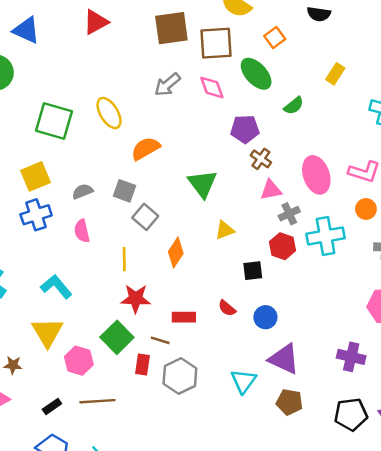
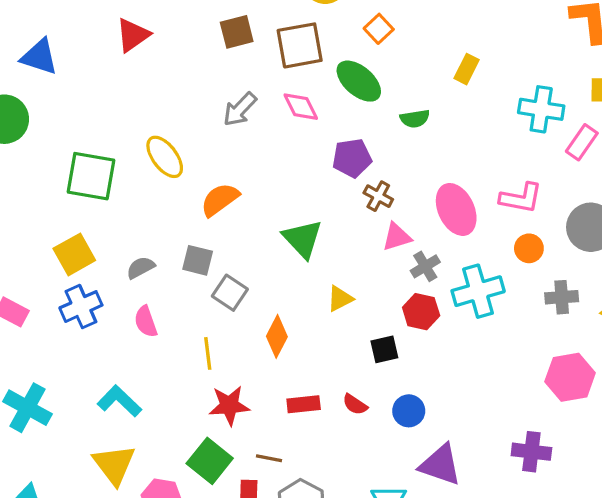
brown square: (171, 28) -> (237, 32), size x0.7
green semicircle: (294, 106) -> (415, 119), turned 36
red rectangle: (184, 317) -> (304, 404), moved

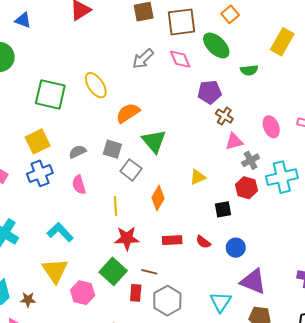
blue triangle: (39, 57) -> (23, 20), size x0.7
yellow rectangle: (467, 69) -> (282, 42), size x1.5
pink ellipse: (456, 209) -> (271, 127), size x0.7
green triangle: (303, 239) -> (154, 141), moved

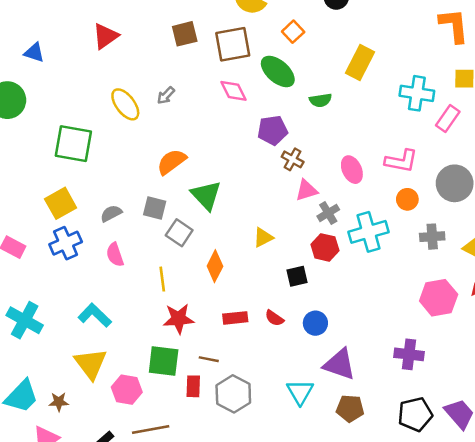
gray arrow: (143, 59) -> (166, 96), moved, size x0.7
yellow ellipse: (96, 85) -> (125, 104), moved
green square: (113, 271) -> (164, 361), turned -32

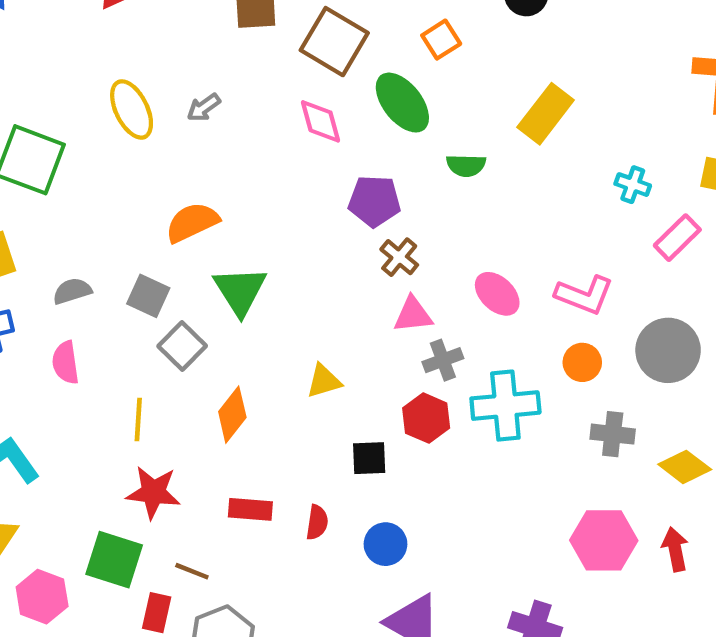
brown square: (233, 44) -> (334, 42), turned 30
cyan cross: (417, 93) -> (633, 185), size x0.6
pink ellipse: (352, 170) -> (497, 294), turned -32
red semicircle: (274, 318) -> (317, 522), turned -126

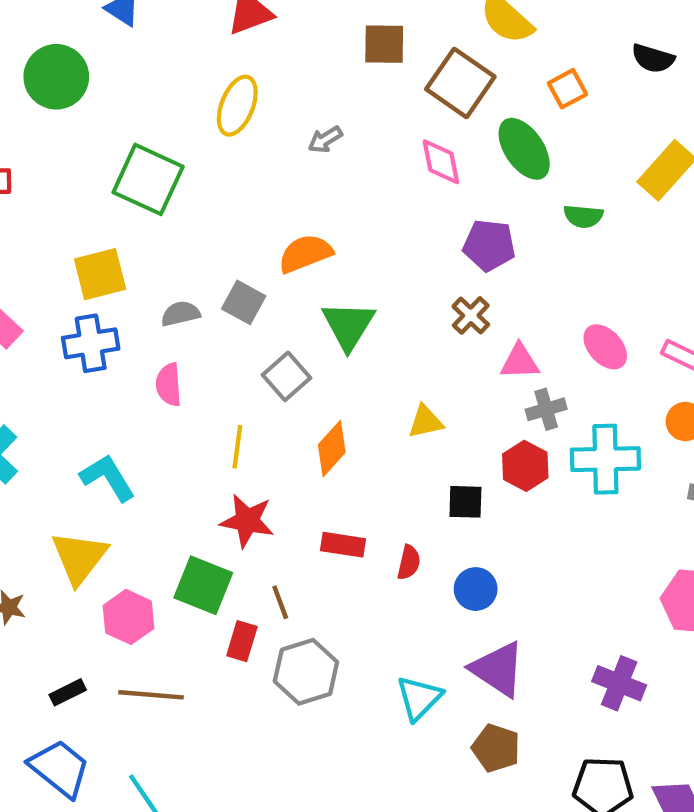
yellow ellipse: (132, 109) -> (237, 106), moved, turned 44
brown cross: (399, 257) -> (471, 315), moved
gray square: (148, 296) -> (244, 302), moved
brown line: (192, 571) -> (280, 602), turned 44

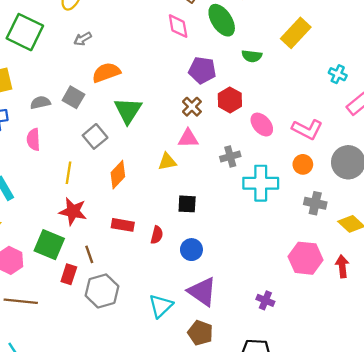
gray arrow: (325, 140) -> (83, 39), moved
pink triangle: (520, 362) -> (188, 138), moved
red hexagon: (525, 466) -> (230, 100), moved
purple cross: (619, 683) -> (265, 300), size x0.7

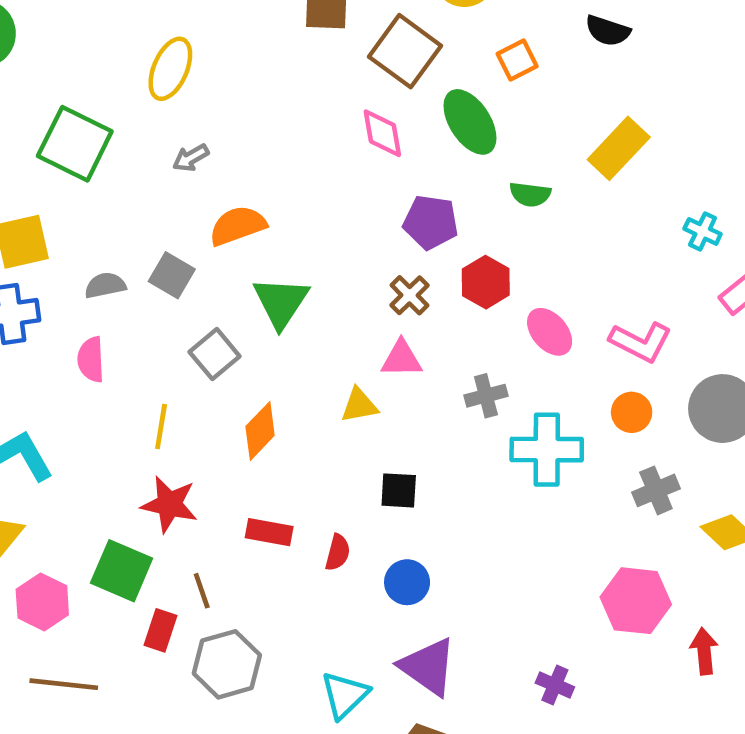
gray cross: (315, 203) -> (656, 490), turned -35
red arrow: (342, 266) -> (704, 651), moved

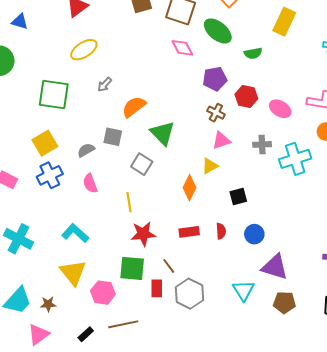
yellow ellipse: (170, 69) -> (84, 50), turned 52
gray cross: (486, 396) -> (262, 144), turned 30
orange diamond: (260, 431) -> (190, 188), moved

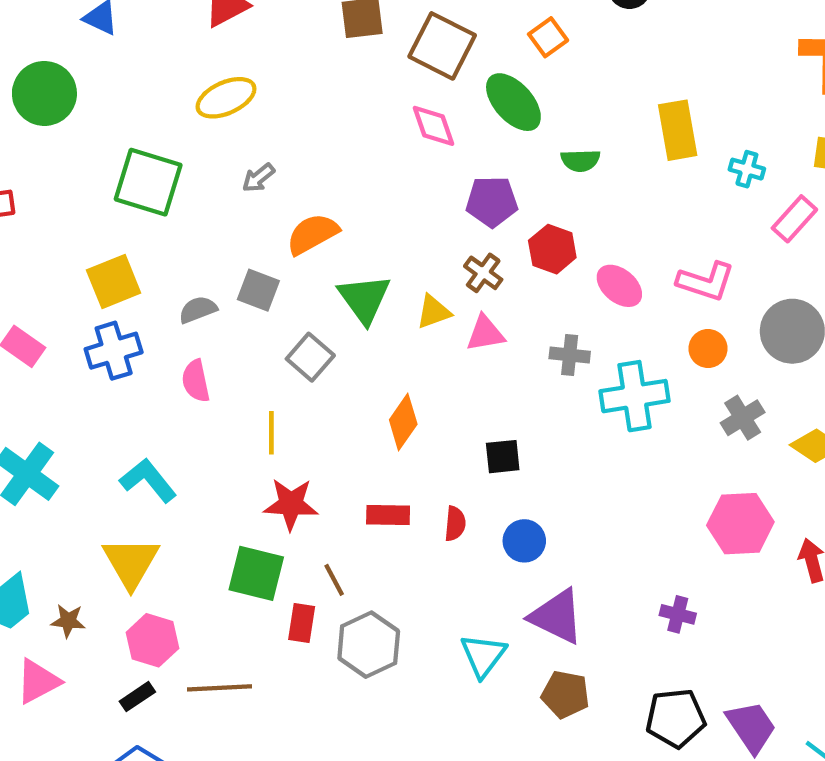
yellow rectangle: (284, 22) -> (678, 130), moved, turned -44
yellow triangle: (210, 166) -> (433, 312), moved
pink hexagon: (103, 293) -> (152, 640), moved

